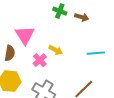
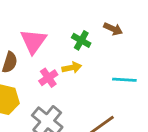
green cross: (60, 11) -> (81, 40), moved
yellow arrow: (56, 50) -> (72, 68), turned -48

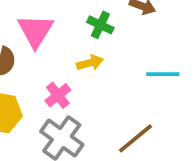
pink cross: (48, 78) -> (58, 95), moved

